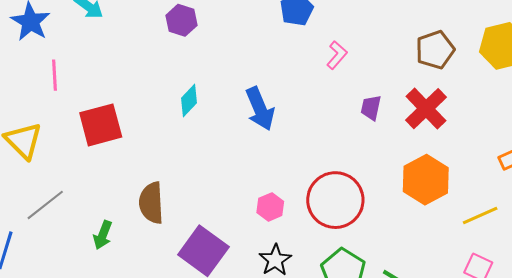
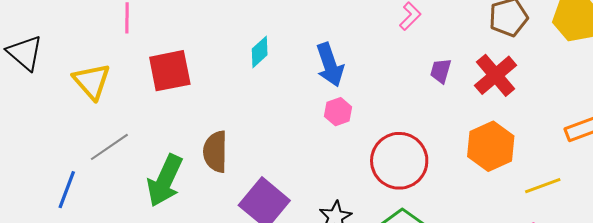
pink hexagon: (270, 207) -> (338, 112), moved
green arrow: (103, 235) -> (165, 181), size x1.8

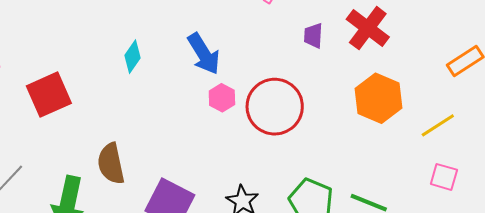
red circle: (399, 161) -> (275, 107), moved

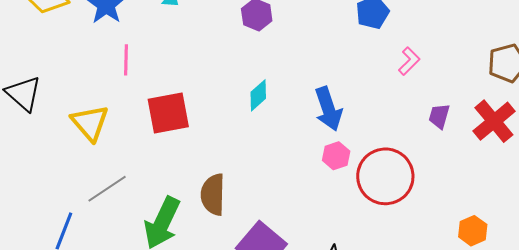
orange hexagon: (379, 98) -> (473, 231), moved, size x0.6

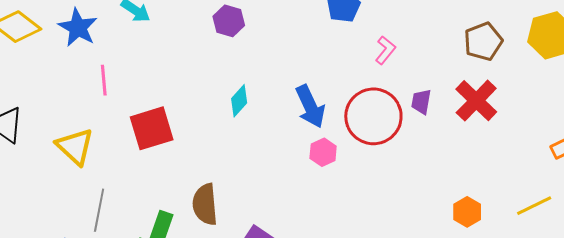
red circle: (385, 176) -> (373, 116), moved
gray line: (107, 189) -> (99, 210), turned -39

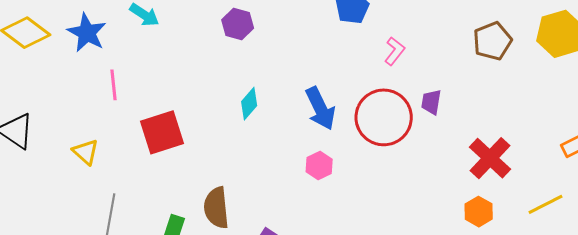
red cross: (476, 101) -> (490, 158), moved
yellow triangle: (75, 147) -> (86, 152), size x0.7
pink hexagon: (323, 152) -> (319, 165), moved

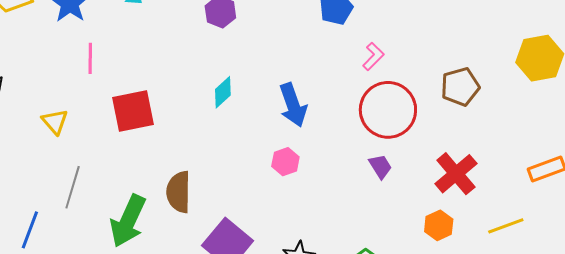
brown pentagon: (492, 41) -> (460, 87), moved
purple trapezoid: (431, 102) -> (380, 166), moved, turned 132
red circle: (384, 117) -> (388, 110), moved

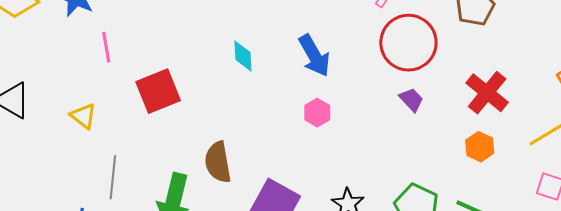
cyan diamond: (223, 92) -> (243, 56), turned -40

